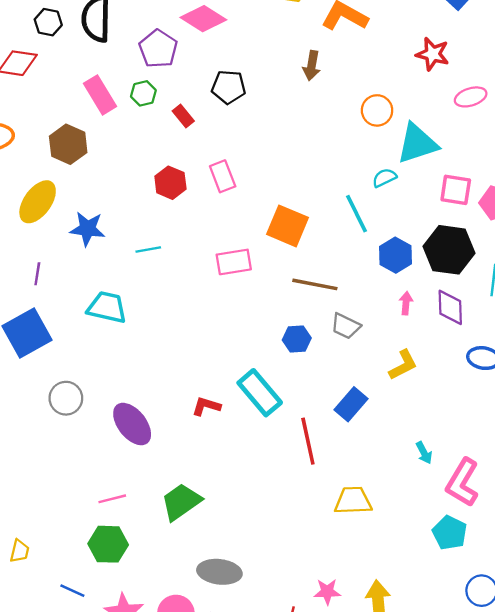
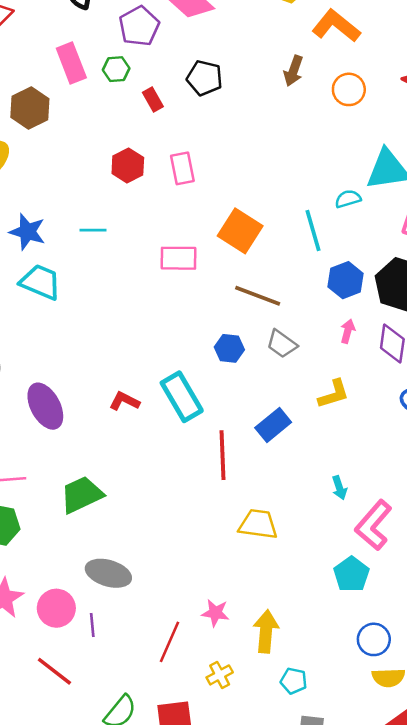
orange circle: (377, 110) -> (349, 89), moved
blue star: (87, 229) -> (27, 232), moved

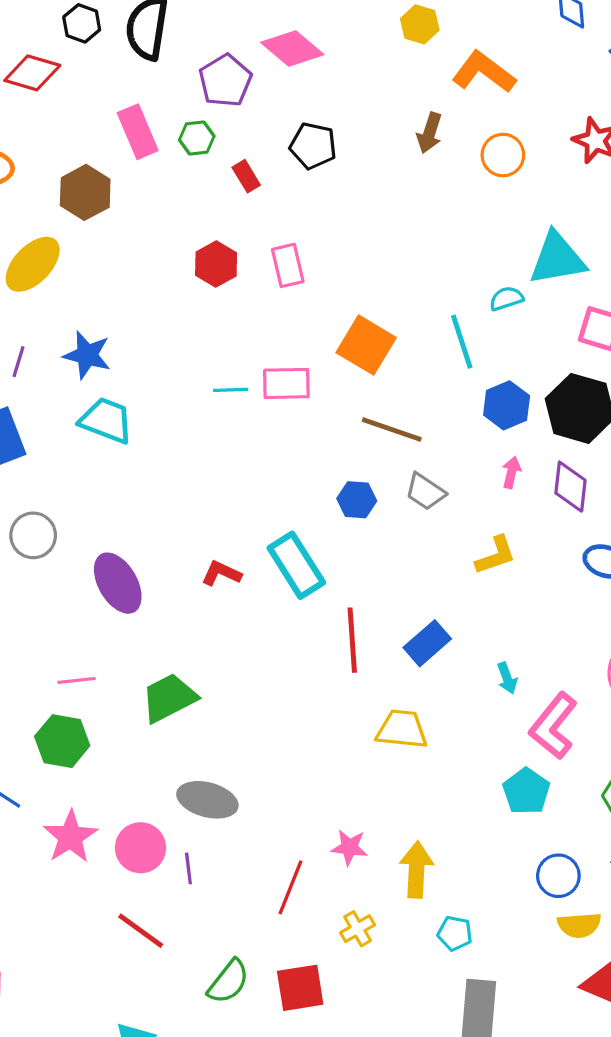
cyan line: (93, 230) -> (231, 390), moved
blue rectangle: (273, 425) -> (427, 643), moved

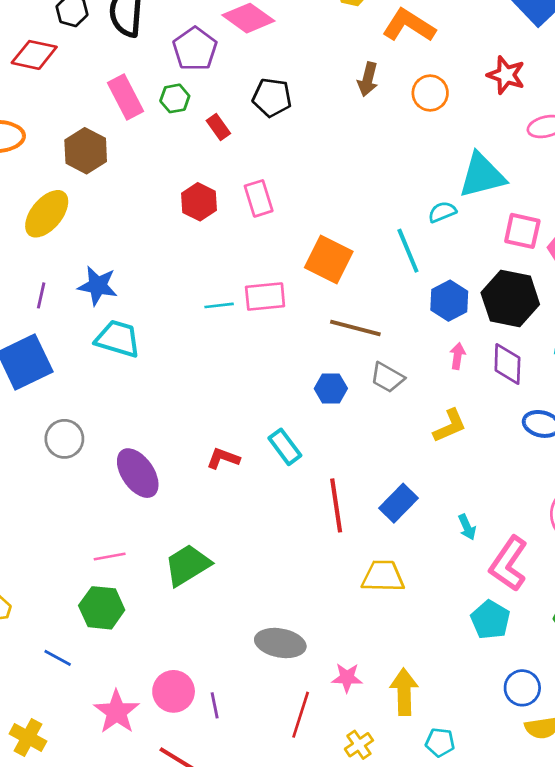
cyan rectangle: (296, 565) -> (285, 447), size x0.7
gray ellipse: (207, 800) -> (280, 643), moved
pink star: (70, 837) -> (117, 712), moved

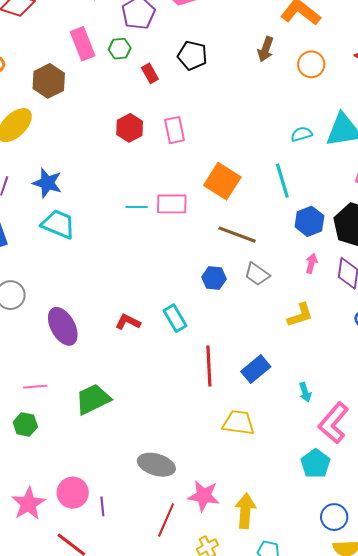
cyan semicircle: (442, 212) -> (302, 134), moved
green hexagon: (102, 608) -> (25, 424), size x0.7
pink star: (347, 678) -> (204, 496), size x1.4

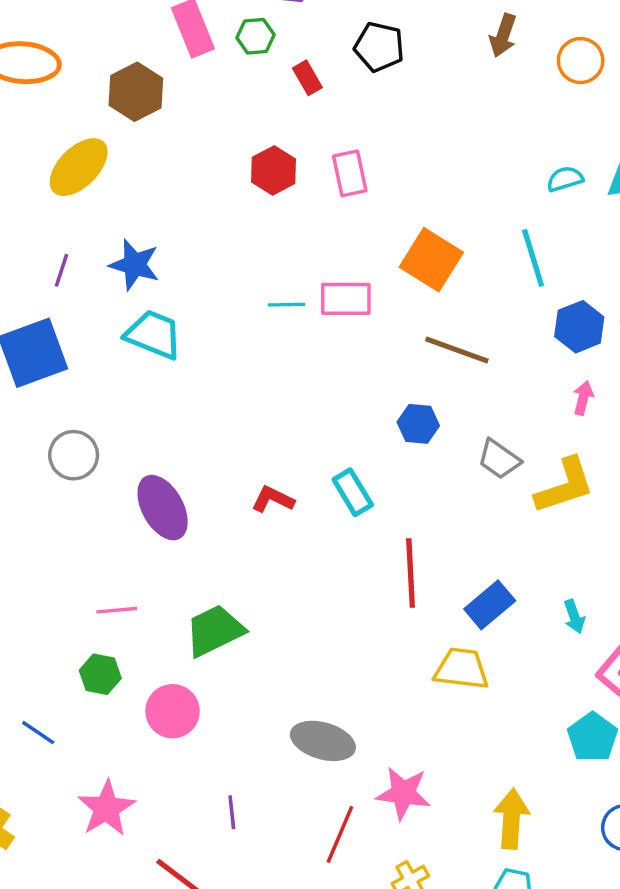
gray trapezoid: (257, 274) -> (499, 459), moved
yellow L-shape: (300, 315) -> (565, 486), size x1.4
blue rectangle: (256, 369) -> (490, 605), moved
pink circle: (73, 493) -> (173, 711), moved
yellow arrow: (245, 511) -> (511, 819), moved

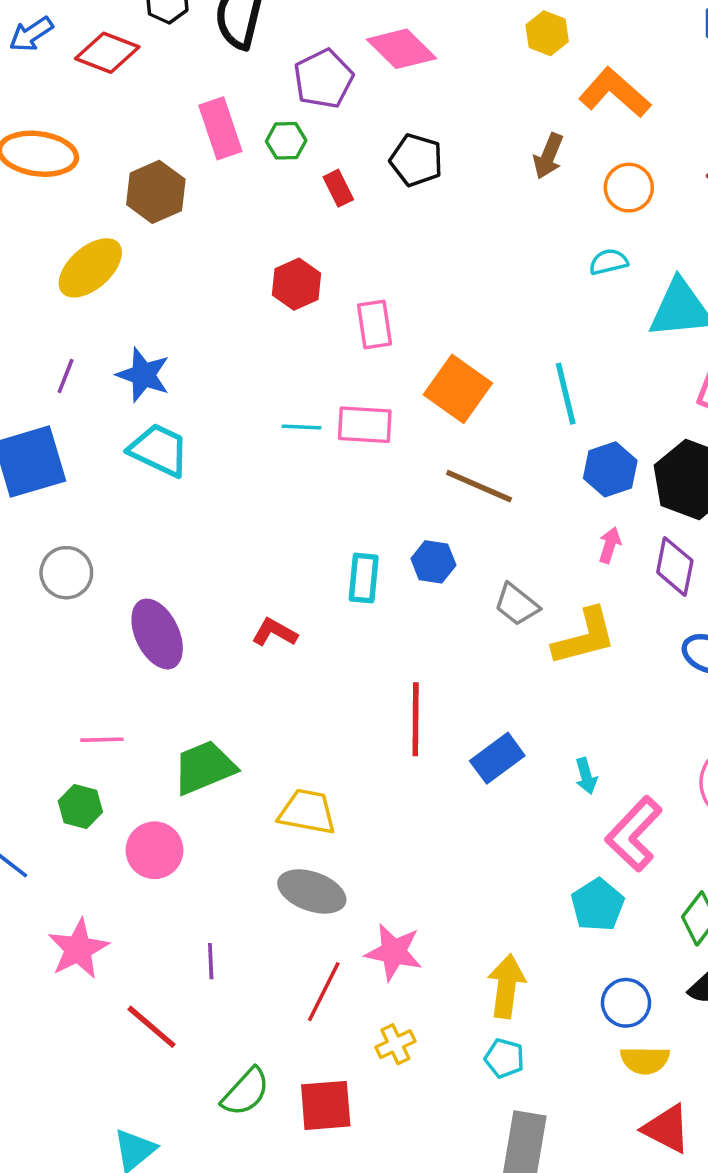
pink rectangle: (350, 173) -> (374, 325), moved
cyan semicircle: (565, 179) -> (609, 262), moved
cyan rectangle: (353, 492) -> (364, 578), moved, turned 33
yellow trapezoid: (461, 669) -> (307, 812), moved

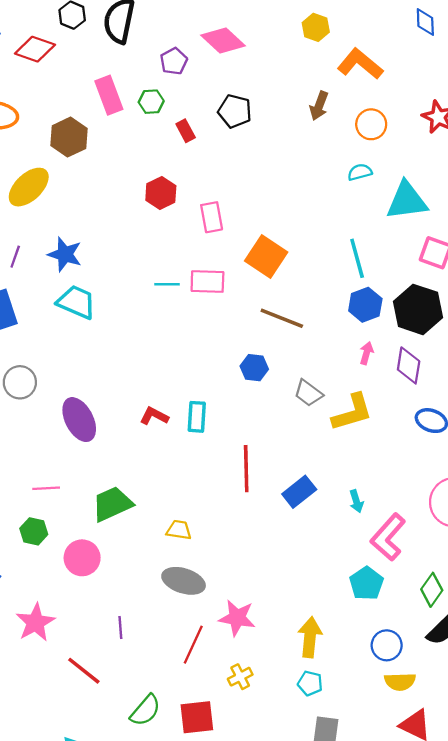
purple pentagon: (323, 79) -> (174, 61), size x0.7
cyan line: (566, 394) -> (357, 258), moved
cyan rectangle: (364, 578) -> (197, 417), moved
yellow trapezoid: (307, 812) -> (179, 530), size x0.7

